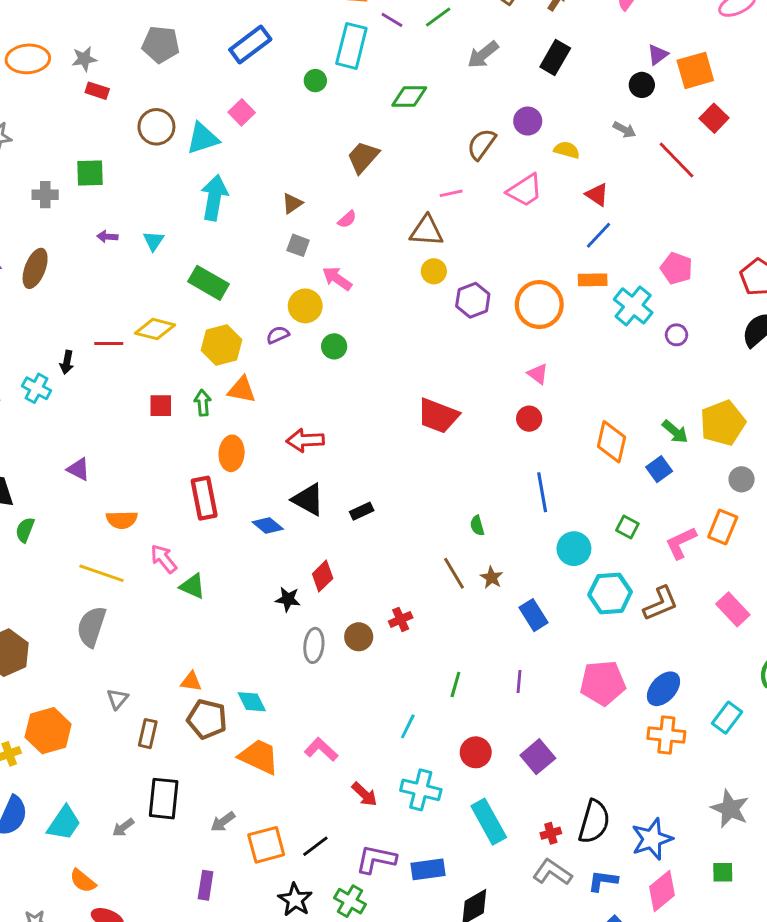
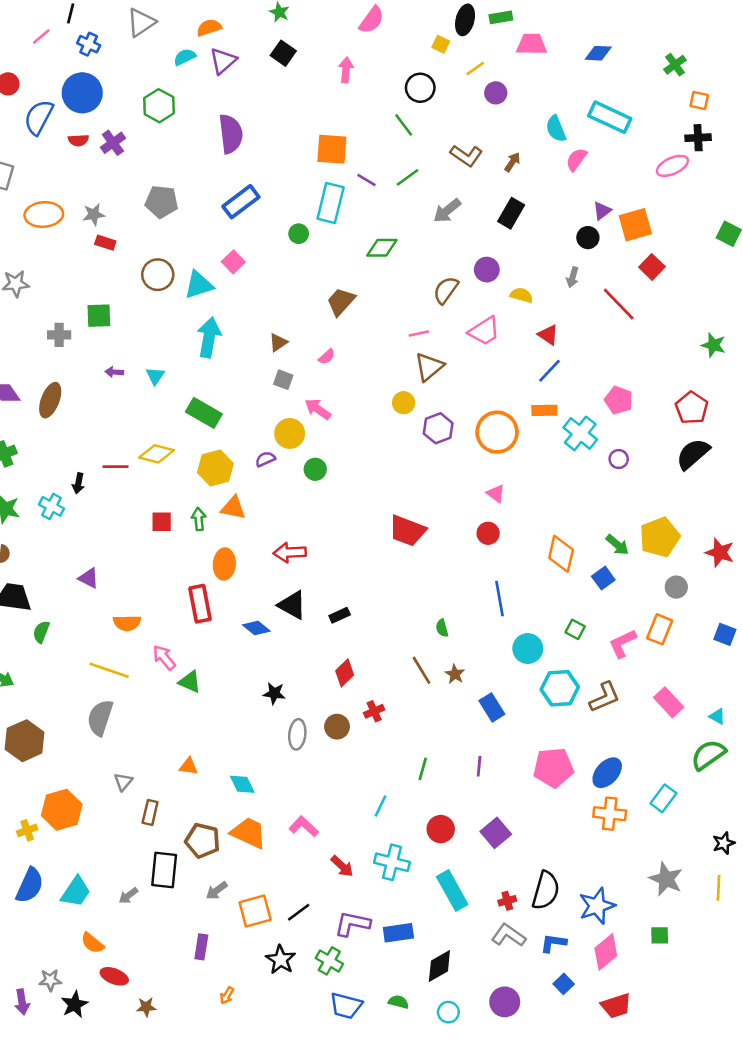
gray arrow: (624, 130) -> (573, 277), turned 78
brown triangle: (427, 231) -> (429, 367), moved, turned -44
red diamond: (323, 576) -> (345, 673), moved
brown pentagon: (207, 719) -> (203, 841), moved

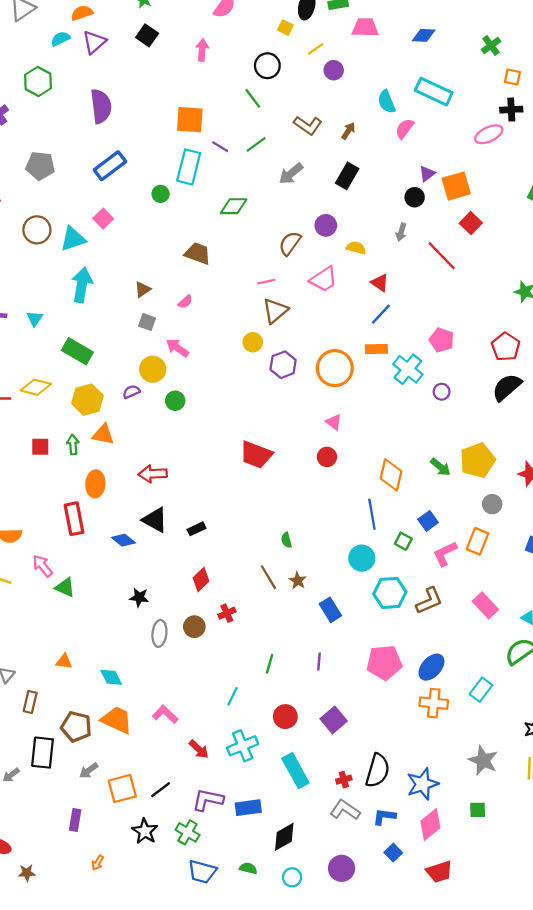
brown trapezoid: (341, 302) -> (198, 253), turned 68
blue square: (603, 578) -> (428, 521), moved
blue line: (500, 599) -> (372, 514), moved
cyan cross: (392, 862) -> (243, 746), turned -36

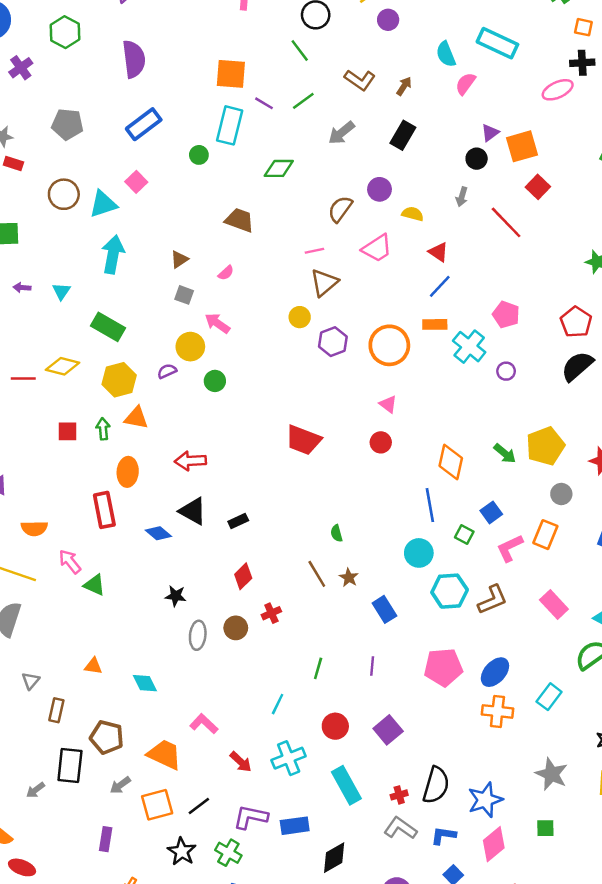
orange trapezoid: (117, 720) -> (165, 754), moved

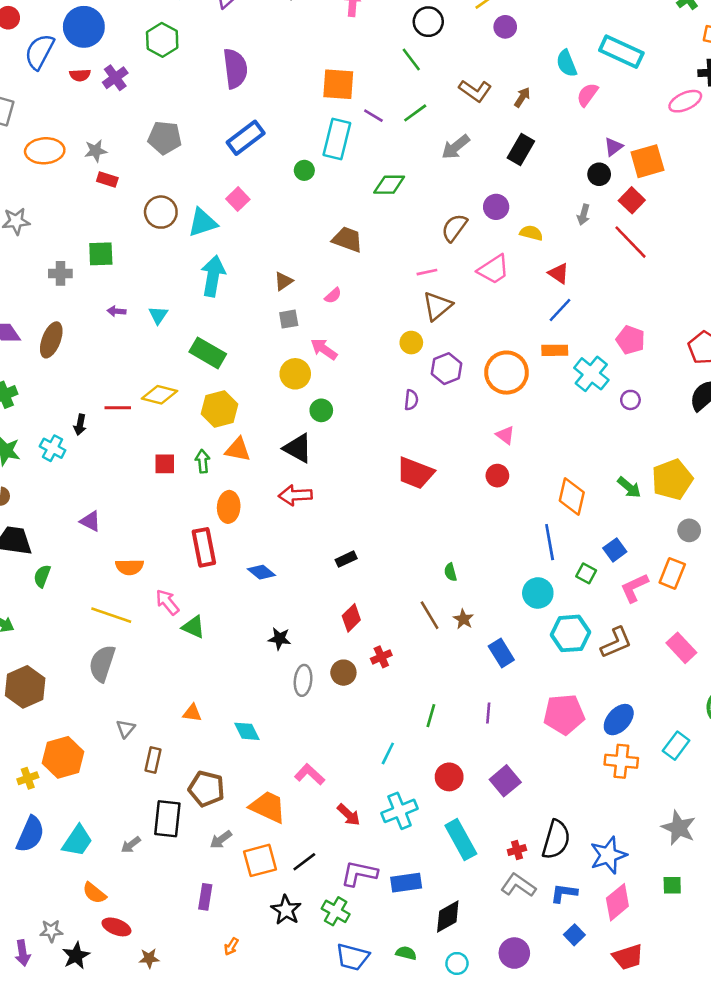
red square: (538, 187) -> (632, 200), moved
gray square: (184, 295) -> (289, 319), turned -30
purple semicircle: (167, 371) -> (411, 400), moved, turned 120
black triangle: (193, 511) -> (298, 448), moved

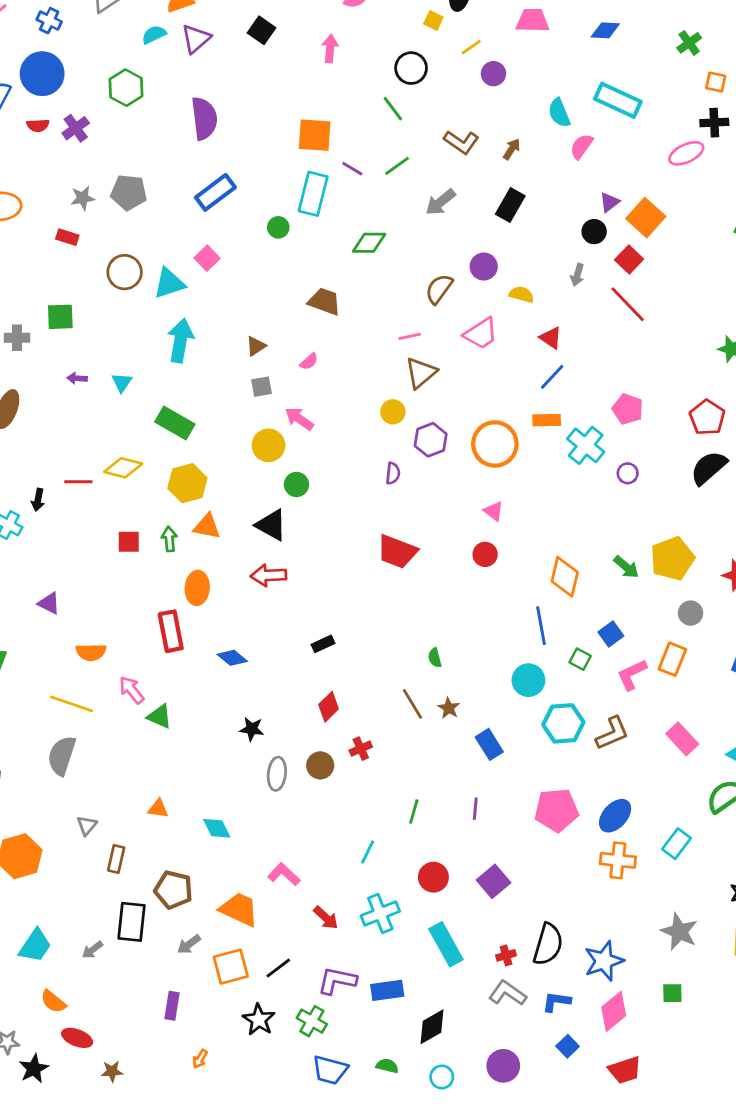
gray star: (96, 151) -> (83, 198), moved
orange square: (647, 161) -> (646, 218), turned -32

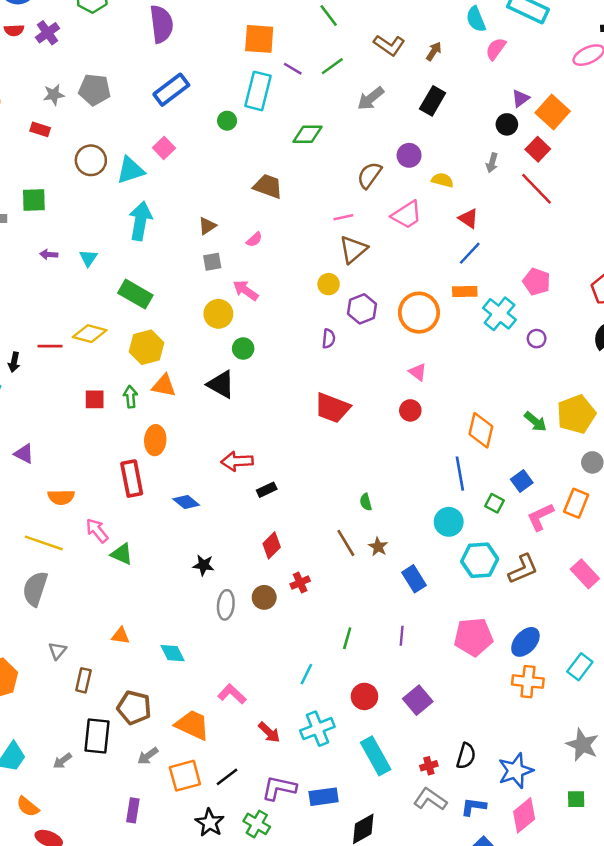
red arrow: (269, 575) -> (237, 461), moved
black semicircle: (548, 944) -> (466, 756), size x0.7

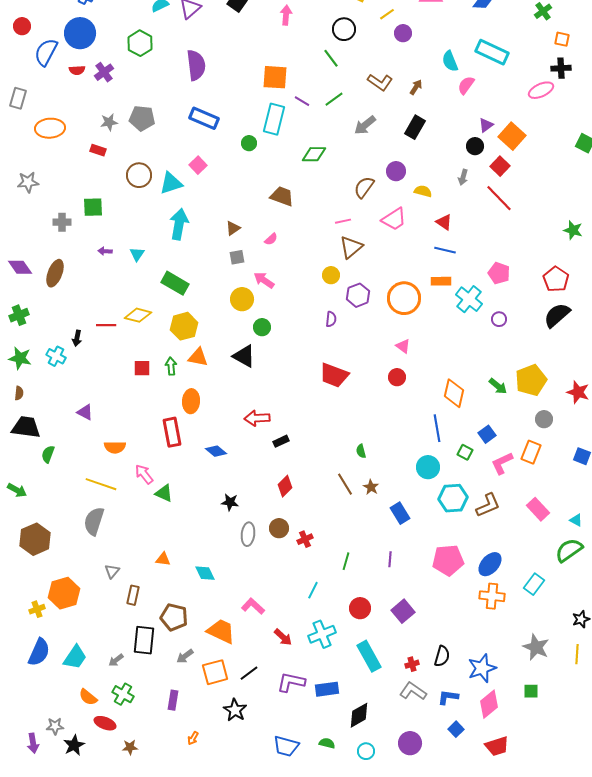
blue rectangle: (171, 90) -> (204, 118), turned 60
blue line: (470, 253) -> (445, 250), turned 60
red cross: (300, 583) -> (305, 539), moved
green cross: (257, 824) -> (123, 694), moved

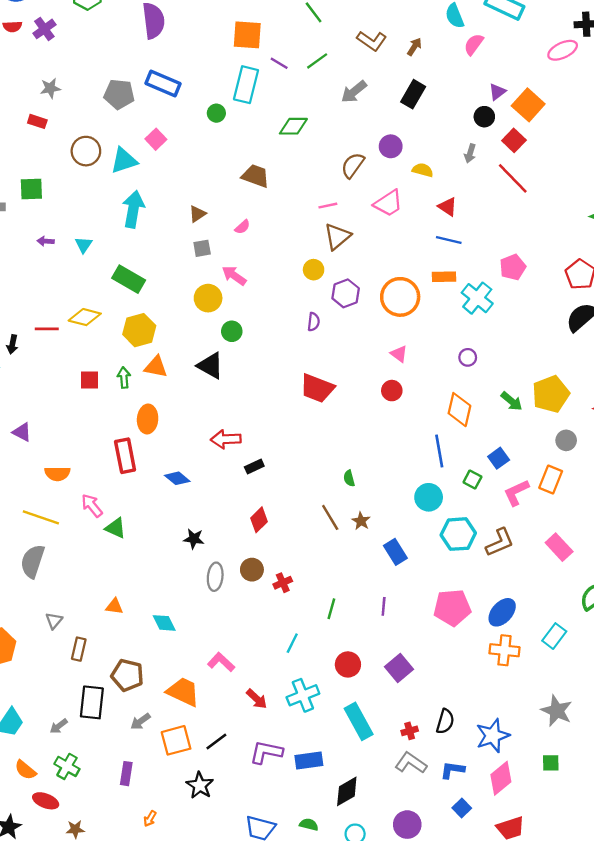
gray pentagon: (142, 118) -> (119, 94), moved
pink pentagon: (499, 273) -> (513, 267), turned 30
purple circle: (499, 319) -> (468, 357), moved

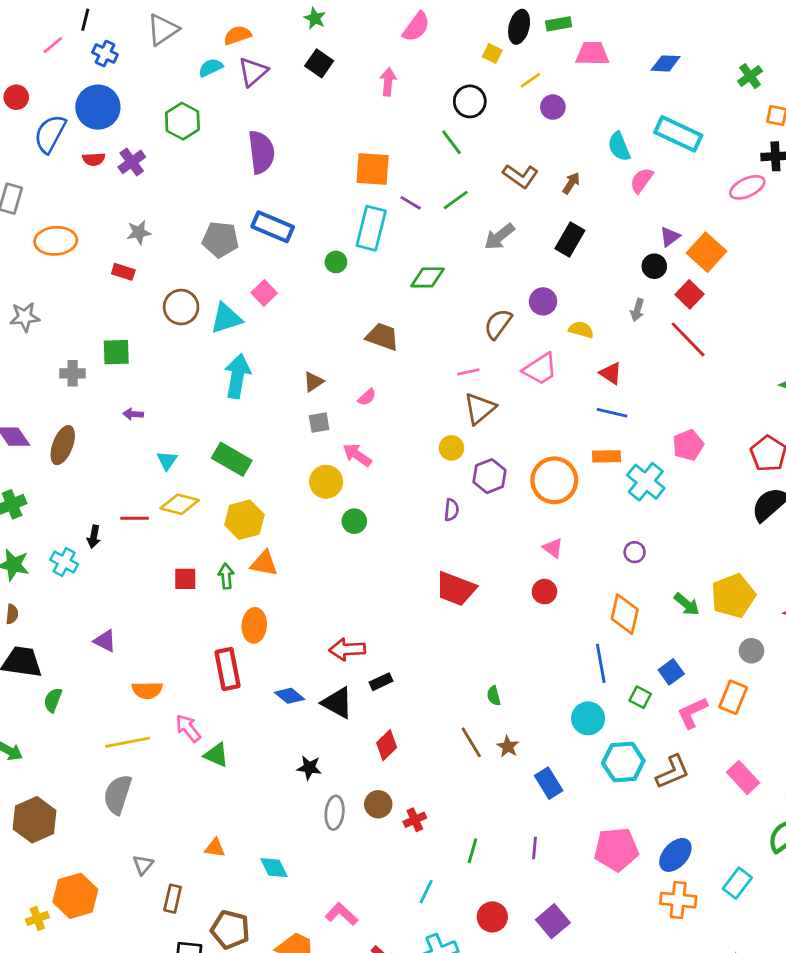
cyan triangle: (84, 245) -> (167, 461), moved
black triangle: (210, 366) -> (337, 703), moved
yellow line: (41, 517) -> (128, 742), turned -30

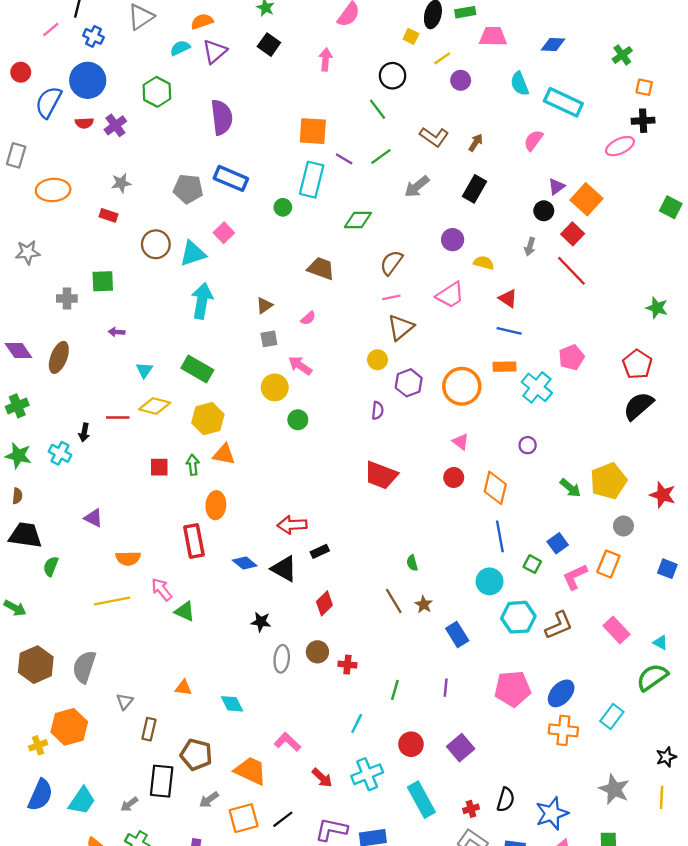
cyan semicircle: (619, 146) -> (520, 84), moved
brown semicircle: (498, 324) -> (391, 263), moved
orange diamond: (625, 614) -> (495, 488), moved
gray semicircle: (118, 794) -> (84, 667), moved
red cross: (415, 820) -> (347, 665), turned 30

